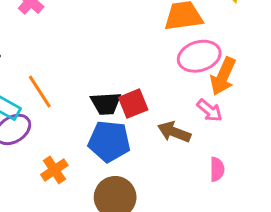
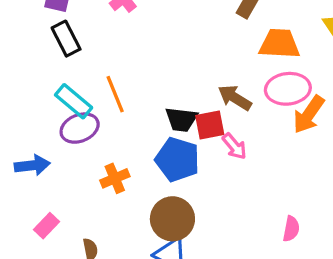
pink arrow: (210, 110) -> (234, 146), moved
brown arrow: (174, 132) -> (235, 98), moved
pink semicircle: (217, 169) -> (291, 229), moved

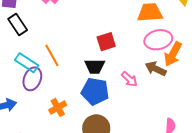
brown arrow: (235, 98) -> (156, 69), moved
red square: (210, 125) -> (106, 42), moved
purple ellipse: (80, 128) -> (32, 79), turned -40

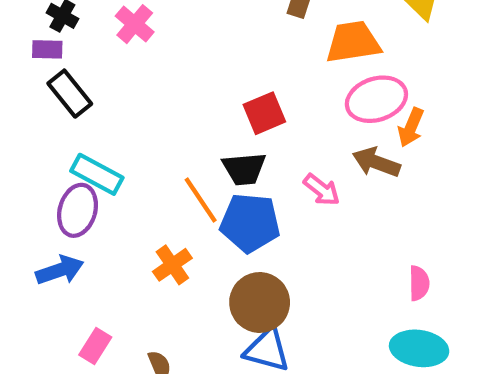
orange arrow: (173, 54) -> (411, 127), size x0.7
orange line: (52, 55) -> (201, 200), moved
purple ellipse: (32, 79) -> (78, 210), moved

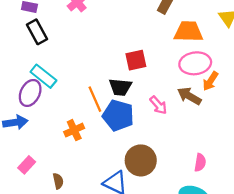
brown circle: (260, 303) -> (141, 160), moved

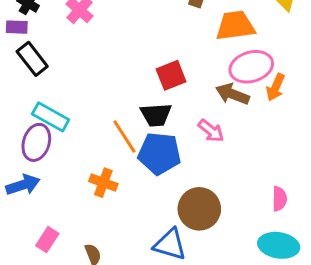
brown arrow: (189, 96) -> (232, 94), moved
orange cross: (74, 130) -> (103, 183), turned -36

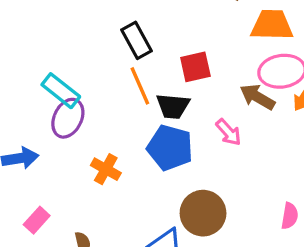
black rectangle: (32, 59) -> (137, 40), moved
orange line: (124, 137) -> (140, 86), moved
purple ellipse: (36, 142) -> (68, 118), moved

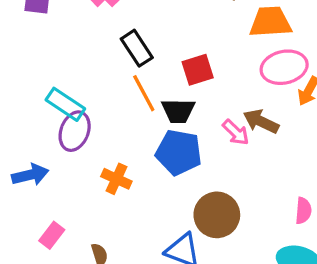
brown arrow: (257, 97) -> (261, 121), moved

